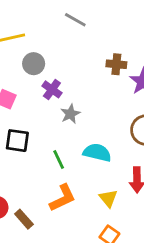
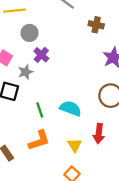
brown cross: (116, 64) -> (96, 25), moved
gray star: (70, 114) -> (26, 72), moved

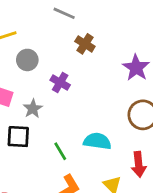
brown cross: (96, 25) -> (85, 44), moved, turned 32
purple cross: (41, 55) -> (60, 82), moved

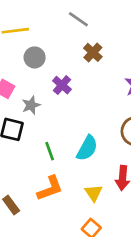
cyan semicircle: (97, 141) -> (87, 148), turned 100

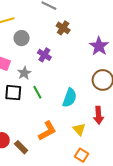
green line: (50, 151) -> (37, 92), moved

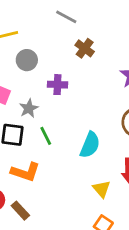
purple cross: (44, 55) -> (57, 85), turned -32
orange L-shape: (47, 131) -> (25, 172), moved, turned 45

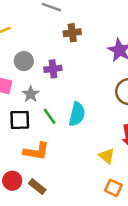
brown cross: (85, 48) -> (72, 33), turned -35
gray circle: (27, 60) -> (24, 61), moved
cyan semicircle: (90, 145) -> (77, 114), moved

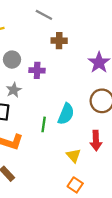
cyan semicircle: (77, 114) -> (66, 114), moved
green line: (50, 116) -> (44, 124), moved, turned 35

